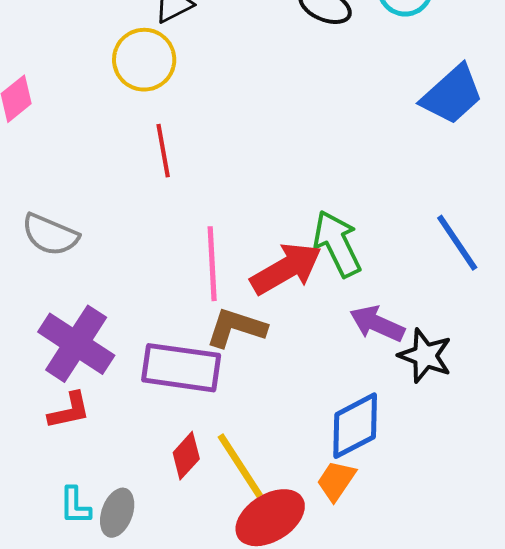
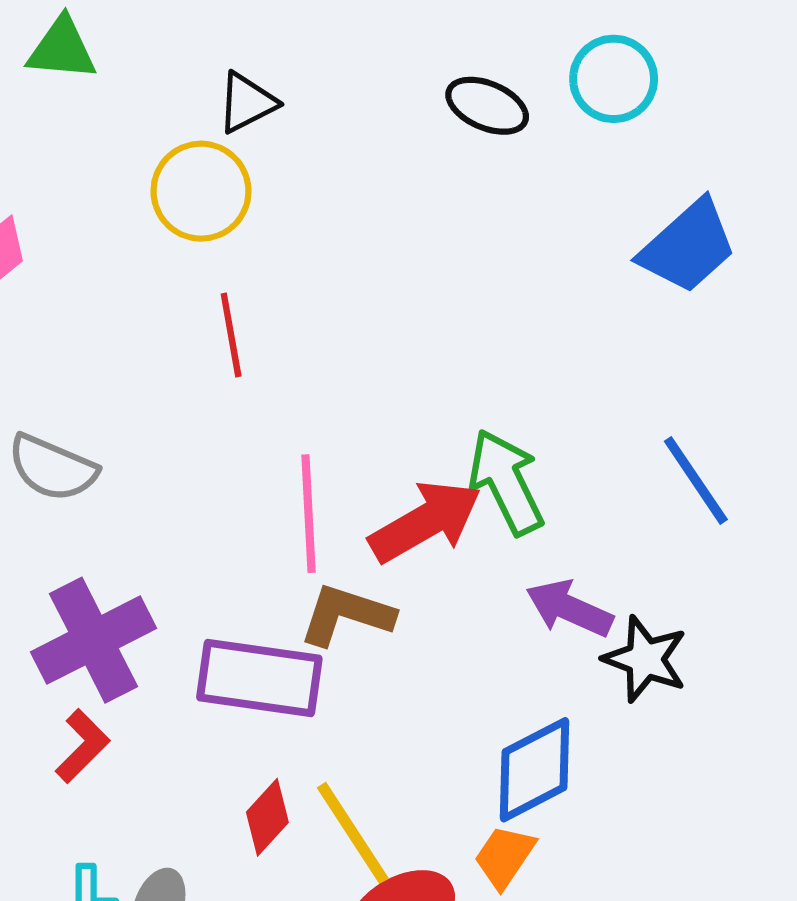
purple cross: (76, 344) -> (94, 640), turned 30
red L-shape: (69, 411) -> (82, 746), turned -33

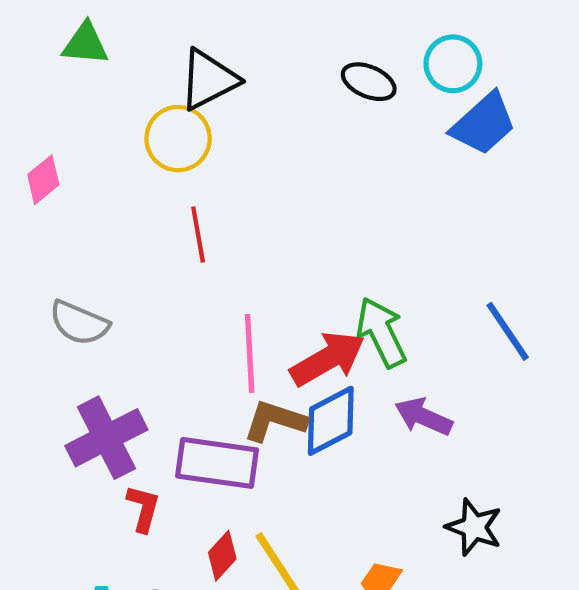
black triangle: (247, 103) -> (209, 80), size x1.5
blue trapezoid: (688, 246) -> (483, 124), moved
black star: (645, 659) -> (474, 527), moved
red L-shape: (82, 746) -> (143, 508), moved, turned -30
blue diamond: (535, 770) -> (331, 421), moved

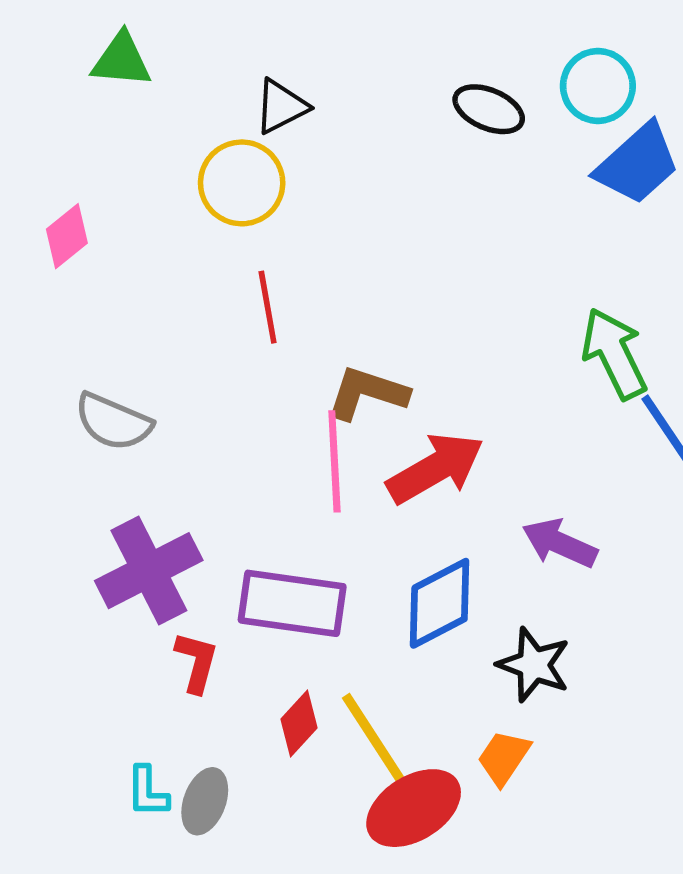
black triangle: (209, 80) -> (281, 106), size x0.7
green arrow: (381, 332) -> (614, 354), moved
brown L-shape: (275, 421) -> (367, 393), moved
blue diamond: (331, 421) -> (440, 603), moved
black star: (474, 527) -> (534, 665), moved

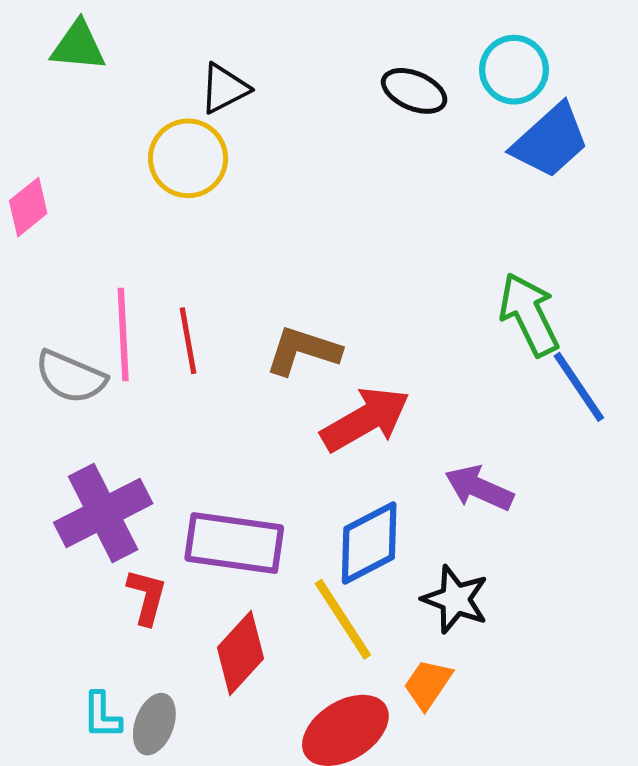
red line: (268, 307) -> (188, 341), moved
pink line: (334, 461) -> (123, 334), moved
red diamond: (299, 723) -> (240, 653), size x1.4
yellow line: (373, 737) -> (343, 619), moved

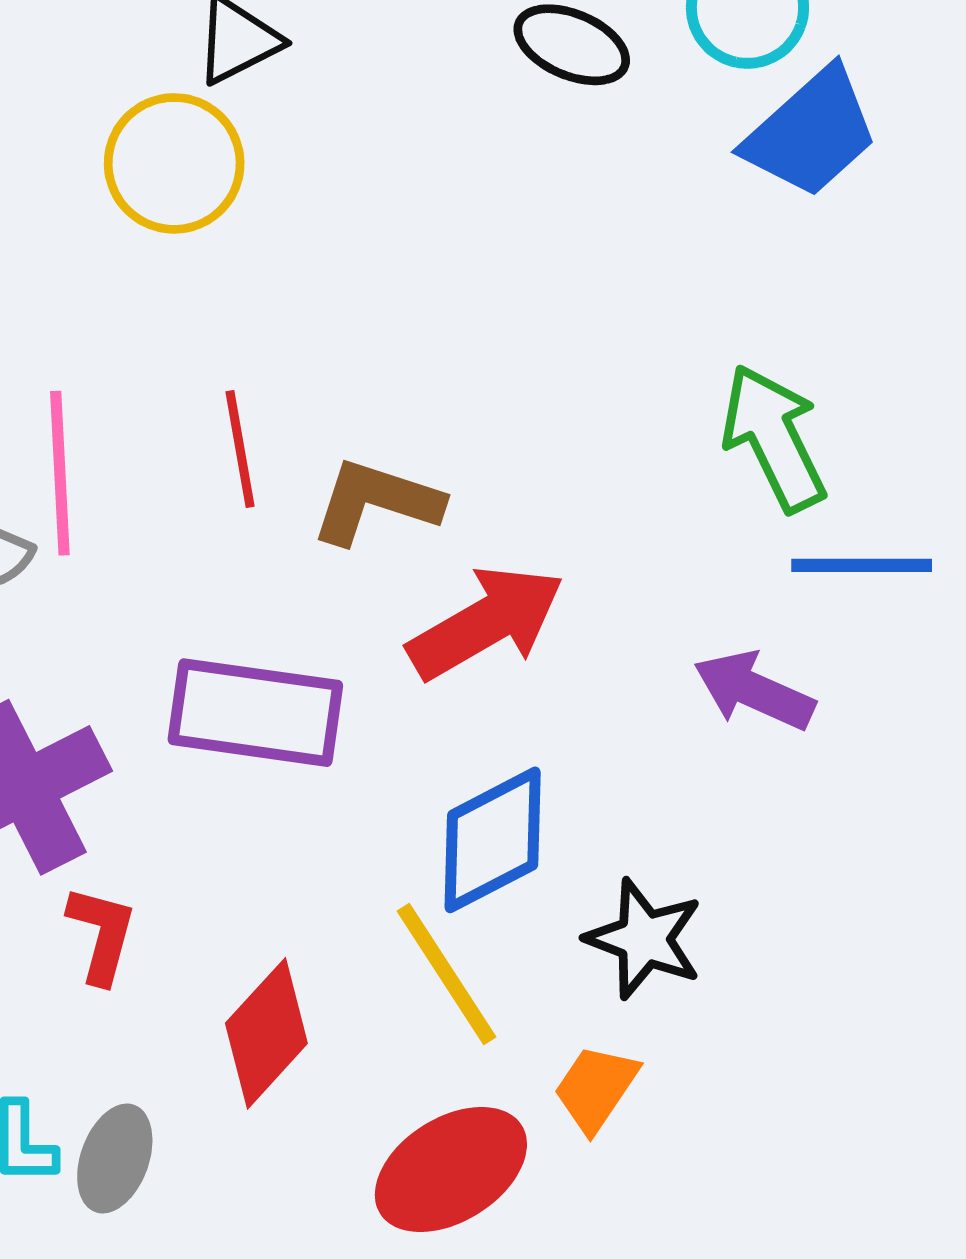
red line: (188, 341) -> (240, 449), moved
blue line: (579, 387) -> (862, 565), turned -56
purple arrow: (479, 488) -> (754, 691), moved
purple rectangle: (234, 543) -> (255, 713), moved

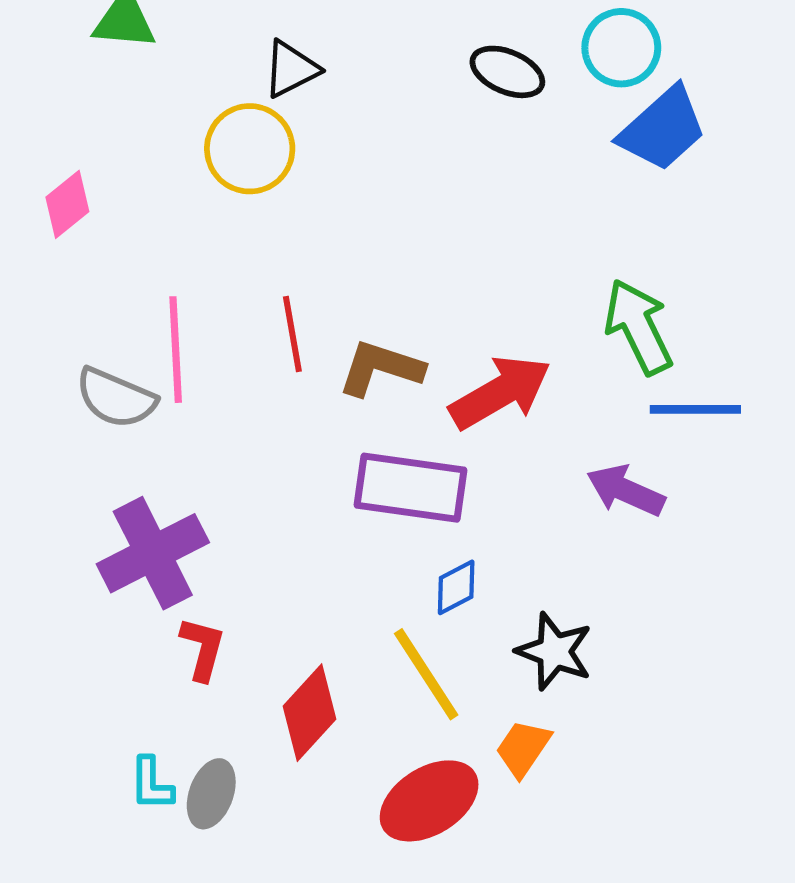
red arrow: (486, 623) -> (500, 392), moved
purple rectangle: (255, 713) -> (411, 488), moved
blue diamond: (493, 840) -> (456, 587), size x0.6

